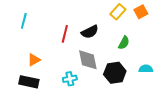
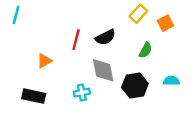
orange square: (141, 12) -> (165, 23), moved
cyan line: (24, 21) -> (16, 15), moved
orange triangle: (34, 60) -> (44, 61), moved

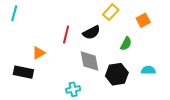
yellow rectangle: (138, 14) -> (111, 12), moved
cyan cross: (82, 93) -> (73, 89), moved
black rectangle: (34, 96) -> (23, 72), moved

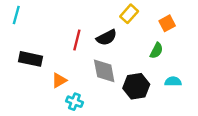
green semicircle: (126, 44) -> (156, 51), moved
orange triangle: (39, 53) -> (59, 80), moved
black rectangle: (23, 72) -> (31, 59), moved
cyan cross: (73, 89) -> (74, 102), moved, turned 32

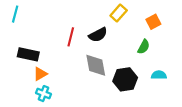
orange triangle: (59, 80) -> (40, 74), moved
cyan cross: (74, 102) -> (43, 94), moved

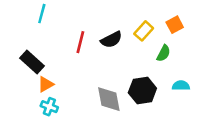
yellow rectangle: (119, 13) -> (144, 31), moved
cyan line: (15, 14) -> (42, 14), moved
black rectangle: (28, 54) -> (32, 62), turned 30
gray diamond: (96, 65) -> (109, 99), moved

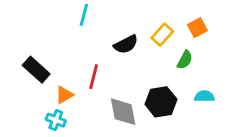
cyan line: (42, 14) -> (84, 15), moved
red line: (80, 42) -> (94, 77), moved
orange triangle: (46, 84) -> (64, 95), moved

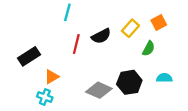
black rectangle: (36, 70) -> (29, 56), turned -75
red line: (94, 77) -> (76, 44), moved
gray diamond: (123, 112) -> (99, 90), turned -55

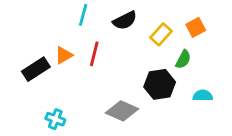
black semicircle: (101, 36) -> (125, 20), moved
orange triangle: (52, 77) -> (64, 55), moved
black hexagon: (129, 82) -> (160, 84), moved

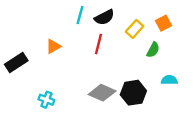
cyan line: (83, 15) -> (80, 15), moved
red line: (94, 54) -> (99, 44), moved
black rectangle: (36, 69) -> (16, 63), moved
black hexagon: (160, 84) -> (133, 93), moved

